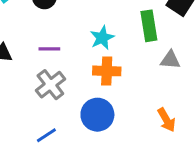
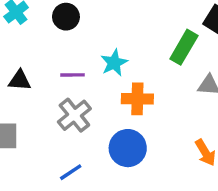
green rectangle: (149, 26) -> (184, 47), turned 40
cyan star: (102, 38) -> (114, 63), moved

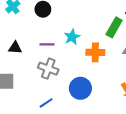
orange cross: (137, 99) -> (95, 52), moved
gray cross: (74, 115) -> (48, 69), turned -30

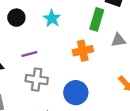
cyan star: (72, 37) -> (52, 18), moved

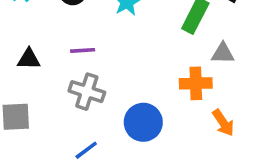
orange cross: (83, 51) -> (196, 83), moved

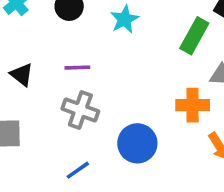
black triangle: (29, 59) -> (22, 75), turned 35

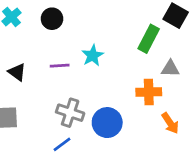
cyan star: (125, 19) -> (93, 55), moved
gray cross: (80, 110) -> (70, 113), moved

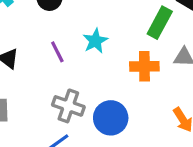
purple line: (60, 66) -> (57, 52), turned 66
orange cross: (149, 92) -> (144, 66), moved

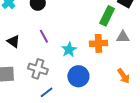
cyan star: (95, 41) -> (69, 50), moved
gray cross: (68, 106) -> (38, 69), moved

